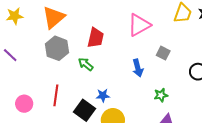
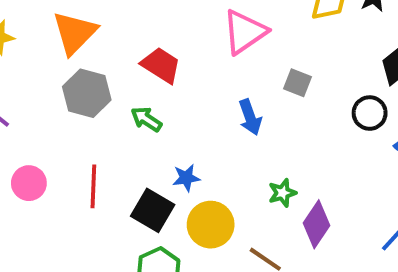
red trapezoid: (96, 38) -> (161, 65), turned -65
green star: (161, 95) -> (282, 193), moved
pink circle: (24, 104) -> (29, 183), moved

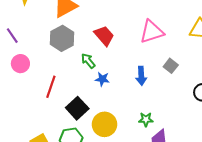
blue star: (186, 178) -> (102, 79), moved
pink circle: (29, 183) -> (20, 64), moved

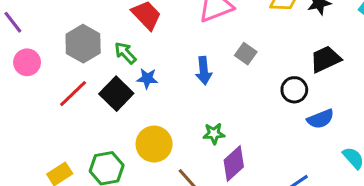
gray hexagon: (62, 38) -> (83, 44), moved
red line: (51, 87) -> (73, 94), turned 30
black square: (77, 108) -> (116, 94), moved

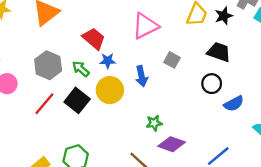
black trapezoid: (325, 59) -> (219, 52), moved, turned 50
blue star: (147, 78) -> (108, 61), moved
yellow circle: (154, 144) -> (110, 90), moved
purple diamond: (234, 164) -> (172, 144), turned 68

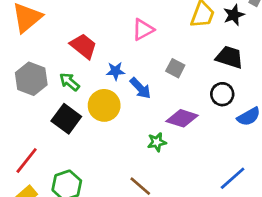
pink triangle: (145, 26) -> (143, 30), size x0.7
blue star: (108, 61) -> (115, 71), moved
blue arrow: (142, 76) -> (140, 88), turned -30
red line: (44, 104) -> (27, 161), moved
purple diamond: (172, 144) -> (182, 118), moved

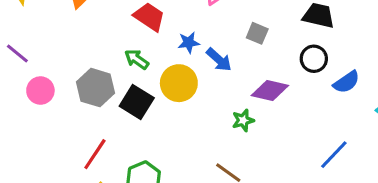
gray hexagon: (31, 79) -> (95, 88), moved

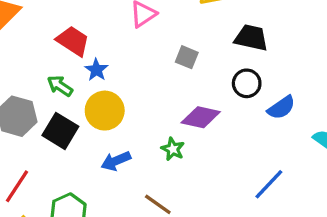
blue star: (189, 43) -> (96, 70), moved, turned -30
blue arrow: (219, 60) -> (116, 161), moved, turned 116
green star: (243, 120) -> (173, 149), turned -30

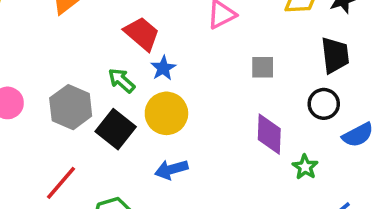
black trapezoid: (251, 38) -> (335, 55), turned 64
gray square: (187, 57) -> (263, 67), turned -30
purple diamond: (201, 117) -> (269, 134), turned 72
green star: (173, 149) -> (305, 167), moved

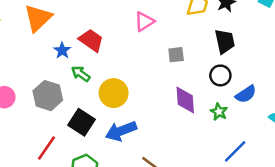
blue star: (163, 68) -> (62, 51), moved
black square: (116, 129) -> (81, 122), moved
green star: (305, 167) -> (219, 112), moved
blue arrow: (171, 169) -> (121, 131), size x1.4

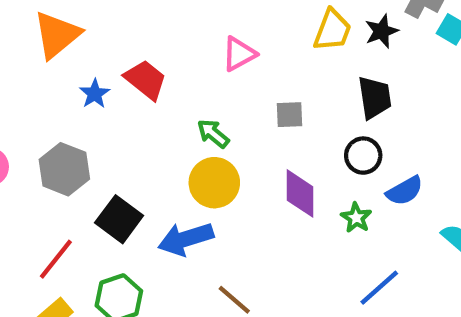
green arrow: (81, 74) -> (213, 134), moved
yellow circle: (114, 93) -> (214, 183), moved

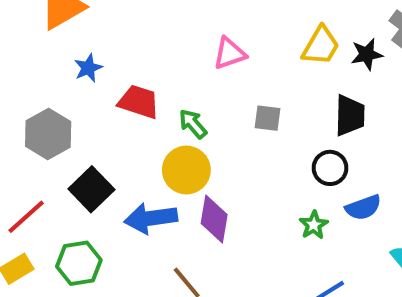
red trapezoid: (146, 80) -> (139, 102), moved, turned -30
purple diamond: (300, 193) -> (214, 219), moved

